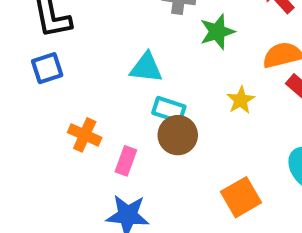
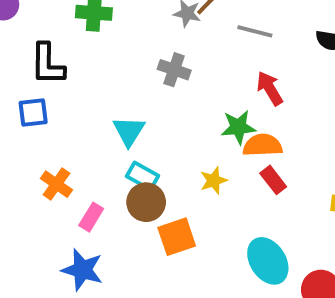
green star: (217, 32) -> (238, 127), moved
cyan triangle: (146, 68) -> (129, 131), turned 44
orange square: (241, 197) -> (177, 237), moved

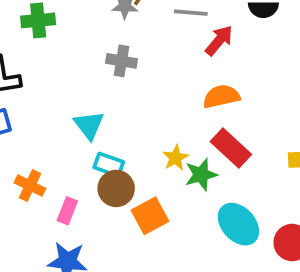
red arrow: (270, 88) -> (219, 41), moved, turned 80
green star: (238, 127) -> (201, 175), moved
orange semicircle: (262, 145) -> (221, 96), moved
red rectangle: (273, 180) -> (231, 148), size x1.5

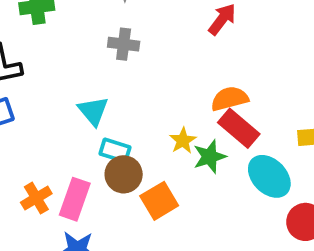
orange semicircle: (221, 96) -> (230, 99), moved
orange cross: (30, 186) -> (36, 198), moved, turned 36
pink rectangle: (67, 211) -> (75, 199), size x1.5
cyan ellipse: (238, 224) -> (269, 176), moved

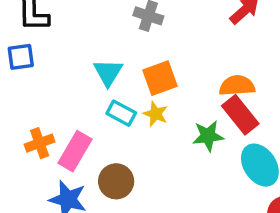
yellow star: (183, 141) -> (155, 114), moved, turned -30
brown circle: (124, 174) -> (116, 181), moved
orange square: (159, 201) -> (160, 78), moved

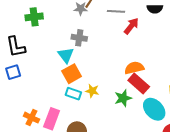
cyan triangle: (108, 72) -> (66, 55), moved
orange square: (160, 78) -> (72, 74), moved
orange cross: (40, 143) -> (31, 118), turned -35

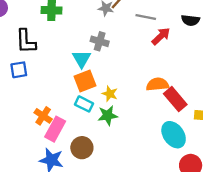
red rectangle: (139, 84) -> (175, 99), moved
yellow star: (92, 91) -> (110, 94), moved
green star: (123, 98) -> (108, 115), moved
orange cross: (31, 118) -> (43, 116), moved

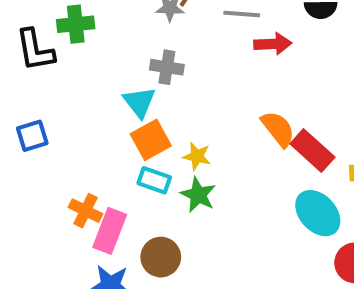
red arrow: (161, 36) -> (273, 44), turned 48
black L-shape: (26, 41) -> (35, 50), moved
orange semicircle: (158, 84) -> (278, 129), turned 65
green star: (108, 115) -> (198, 195), turned -30

